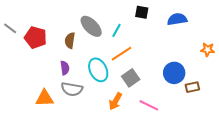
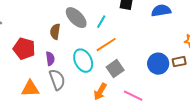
red pentagon: (35, 37) -> (24, 49), moved
brown rectangle: (192, 87) -> (179, 62), moved
gray semicircle: (72, 89) -> (57, 80), turned -120

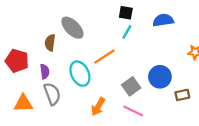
cyan line: (101, 22) -> (127, 32), moved
brown rectangle: (179, 62) -> (182, 95), moved
gray square: (115, 69) -> (131, 86), moved

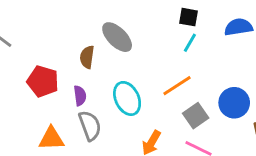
orange line: (104, 57) -> (177, 86), moved

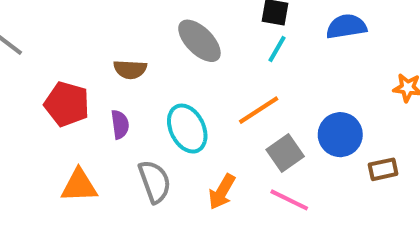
gray ellipse: (117, 37) -> (199, 41), moved
brown semicircle: (87, 57) -> (130, 69), turned -95
gray semicircle: (90, 126) -> (155, 182), moved

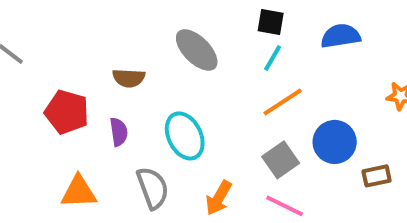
orange line: (259, 110) -> (283, 102), moved

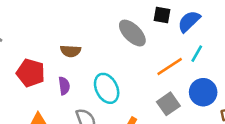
blue semicircle: (341, 36) -> (189, 21), moved, turned -35
gray ellipse: (197, 50) -> (132, 33), moved
cyan line: (273, 58) -> (197, 54), moved

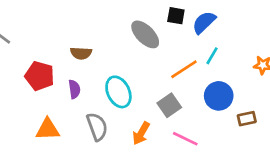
gray square: (168, 104) -> (169, 105), moved

